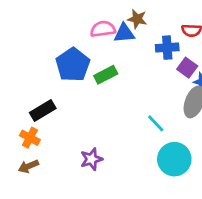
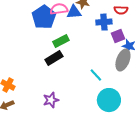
blue pentagon: (73, 65) -> (44, 17), moved
purple square: (187, 68) -> (118, 36), turned 32
black rectangle: (43, 111) -> (54, 58), moved

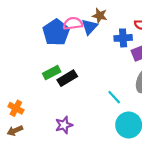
blue triangle: (74, 12) -> (90, 27), turned -42
green rectangle: (61, 41) -> (52, 73), moved

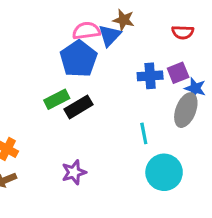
blue pentagon: (56, 32) -> (79, 59), moved
blue cross: (123, 38) -> (150, 76), moved
cyan line: (114, 97) -> (144, 133), turned 32

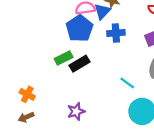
blue cross: (150, 76) -> (116, 33), moved
cyan line: (144, 133) -> (127, 83), turned -42

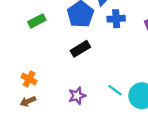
green rectangle: (64, 58) -> (37, 21), moved
cyan line: (127, 83) -> (115, 90), moved

